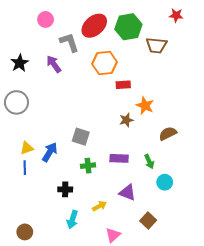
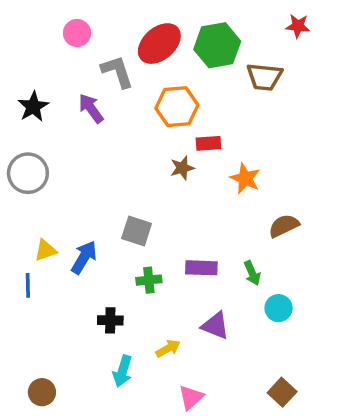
brown star: (126, 120) -> (182, 168), moved
blue line: (25, 168) -> (28, 285), moved
brown square: (148, 221) -> (282, 392), moved

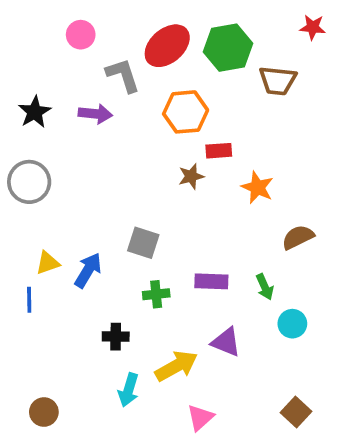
purple arrow: (91, 108) -> (95, 114), turned 132
yellow arrow: (168, 348) -> (176, 366), size x1.6

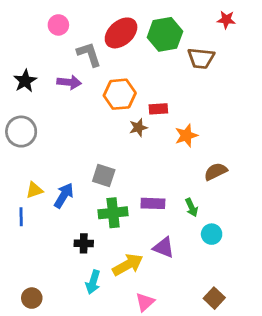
orange hexagon: (186, 112) -> (120, 94), moved
orange star: (257, 187) -> (186, 136), turned 30
green cross: (156, 294) -> (113, 213), size x1.5

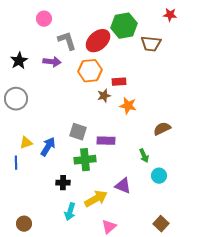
red ellipse: (121, 33) -> (98, 41), moved
orange star: (186, 136) -> (128, 106), moved, turned 30
purple rectangle: (153, 203) -> (106, 141), moved

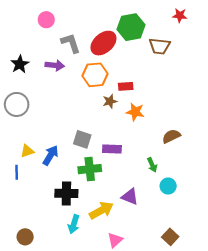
black cross: (63, 183) -> (66, 193), size x1.5

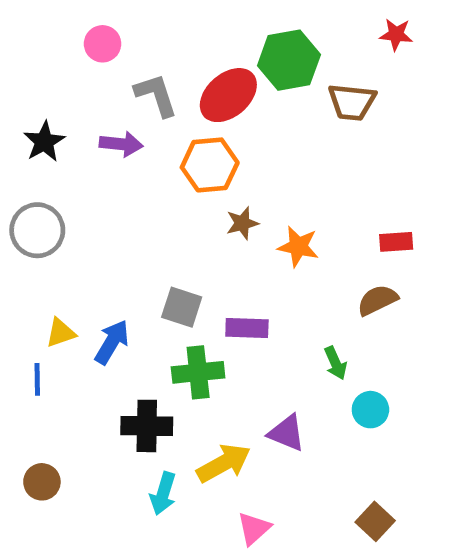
red rectangle: (126, 86) -> (396, 242), moved
brown circle: (25, 237) -> (42, 482), moved

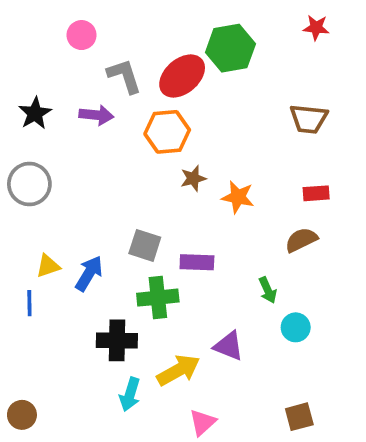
brown trapezoid: (352, 102) -> (309, 119), moved
brown circle: (42, 482) -> (22, 415), moved
brown square: (375, 521) -> (299, 417), turned 32

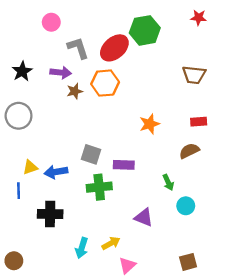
brown star: (193, 178) -> (75, 91), moved
orange star: (238, 197) -> (149, 124), turned -30
blue arrow: (89, 273) -> (56, 172), turned -130
black cross: (117, 340) -> (50, 214), moved
yellow arrow: (178, 370) -> (111, 243), moved, size x0.7

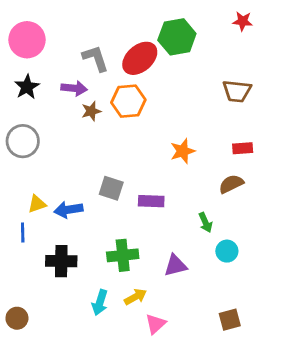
pink circle: (51, 22) -> (27, 40), moved, size x1.6
green cross: (99, 187) -> (123, 255), moved
purple triangle: (144, 217) -> (175, 265), turned -36

